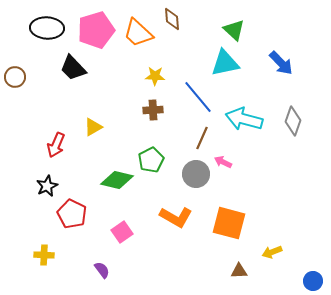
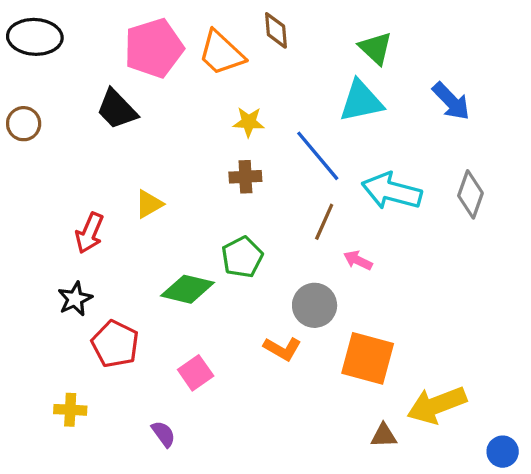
black ellipse: (47, 28) -> (35, 37), moved
gray circle: (196, 174) -> (315, 305), moved
orange L-shape: (176, 217) -> (282, 349), size x0.7
yellow arrow: (272, 252) -> (437, 405), size x1.8

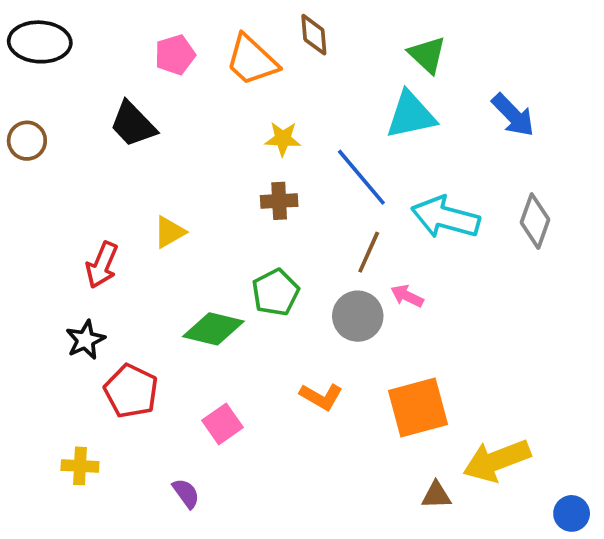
pink pentagon: (154, 48) -> (175, 55), size x0.6
gray circle: (315, 305) -> (358, 316), moved
orange square: (368, 358) -> (418, 407), turned -30

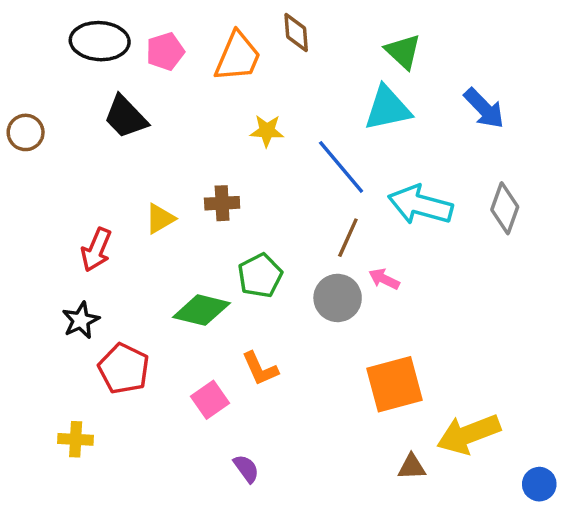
black ellipse: (40, 42) -> (100, 41), moved
orange trapezoid: (252, 60) -> (238, 57), turned -110
brown cross: (279, 201) -> (222, 203), moved
orange L-shape: (321, 397) -> (260, 369), moved, turned 36
purple semicircle: (186, 493) -> (246, 469), moved

